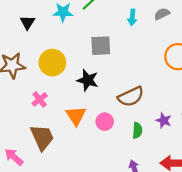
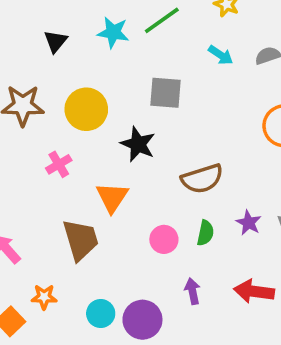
cyan arrow: (132, 17) -> (221, 55), turned -70
pink circle: (105, 122) -> (164, 239), moved
brown trapezoid: (42, 137) -> (81, 240), moved

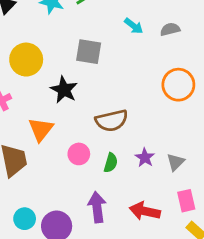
pink circle: (164, 239) -> (79, 154), moved
purple arrow: (192, 291) -> (97, 207), size x1.5

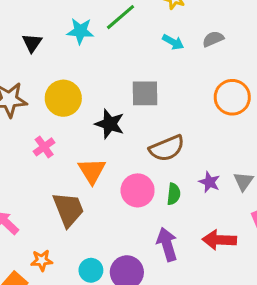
gray square: (89, 52) -> (145, 93), moved
pink circle: (79, 154) -> (138, 190), size x1.4

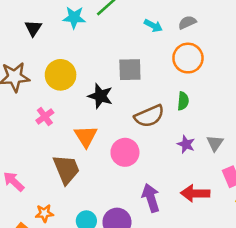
orange circle: (232, 97) -> (188, 58), moved
green semicircle: (174, 194) -> (183, 101), moved

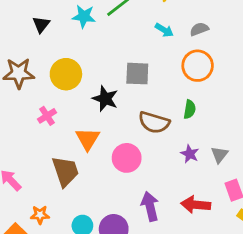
brown semicircle: (149, 116) -> (154, 122), turned 36

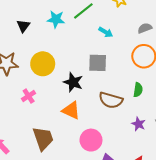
cyan arrow: (164, 30) -> (106, 32), moved
orange triangle: (88, 139) -> (71, 110), moved, turned -36
pink circle: (127, 158) -> (91, 140), moved

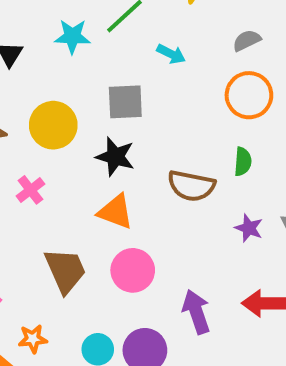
gray square: (98, 63) -> (125, 102), moved
pink circle: (91, 140) -> (133, 270), moved

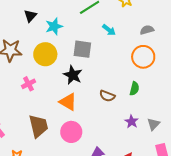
cyan star: (72, 36) -> (54, 26), moved, turned -30
brown semicircle: (191, 186) -> (107, 96), size x0.7

